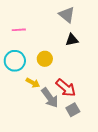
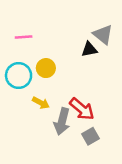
gray triangle: (67, 15) -> (103, 35), moved
yellow circle: (45, 59) -> (46, 68), moved
gray arrow: (50, 98) -> (62, 121), turned 50

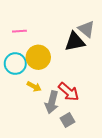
black triangle: (89, 49) -> (75, 42), size x1.5
yellow circle: (46, 68) -> (38, 57), size x1.5
gray square: (91, 136) -> (68, 120), moved

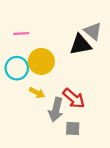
gray square: (68, 120) -> (73, 129), turned 32

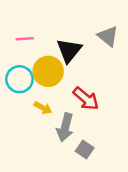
black triangle: (81, 45) -> (69, 51), moved, turned -40
red arrow: (74, 98) -> (86, 99), moved
gray square: (73, 129) -> (85, 149), turned 32

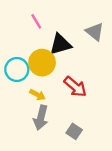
pink line: (25, 39) -> (36, 21), moved, turned 63
black triangle: (69, 51) -> (60, 44), turned 35
gray arrow: (65, 127) -> (41, 118), moved

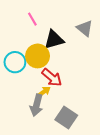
red arrow: (75, 87) -> (52, 77), moved
yellow arrow: (37, 95) -> (44, 92), moved, turned -64
gray square: (74, 131) -> (66, 117), size x1.5

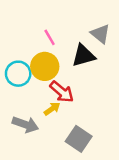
pink line: (32, 19) -> (50, 37), moved
black triangle: (54, 40) -> (83, 56), moved
gray arrow: (36, 105) -> (25, 124), moved, turned -85

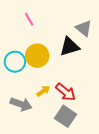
pink line: (50, 37) -> (29, 19), moved
red arrow: (62, 92) -> (65, 92), moved

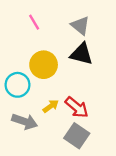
gray triangle: (84, 28) -> (80, 26), moved
black triangle: (70, 47) -> (81, 54), turned 30
cyan circle: (15, 62) -> (18, 85), moved

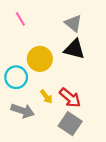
pink line: (34, 22) -> (20, 19), moved
yellow arrow: (51, 106) -> (46, 97), turned 88

